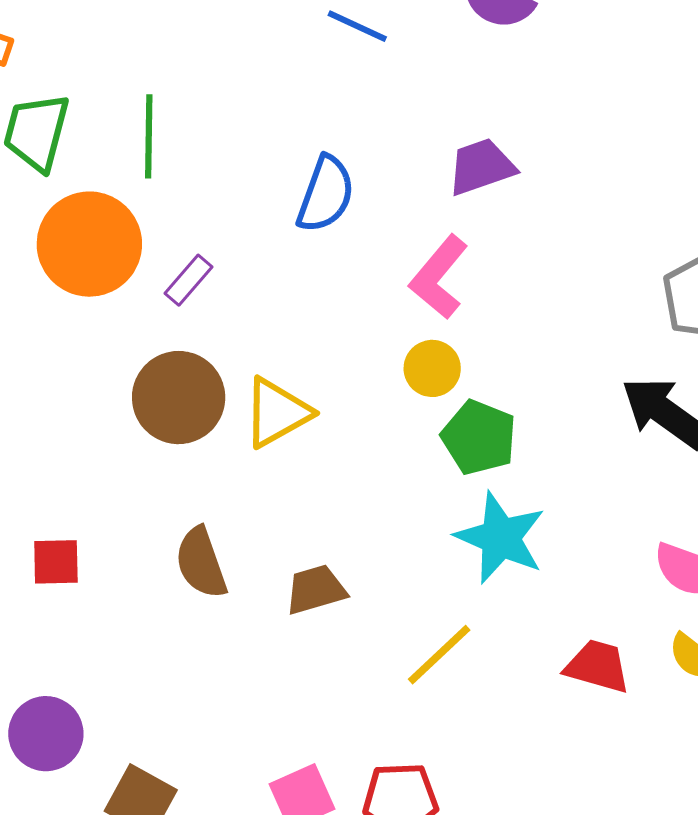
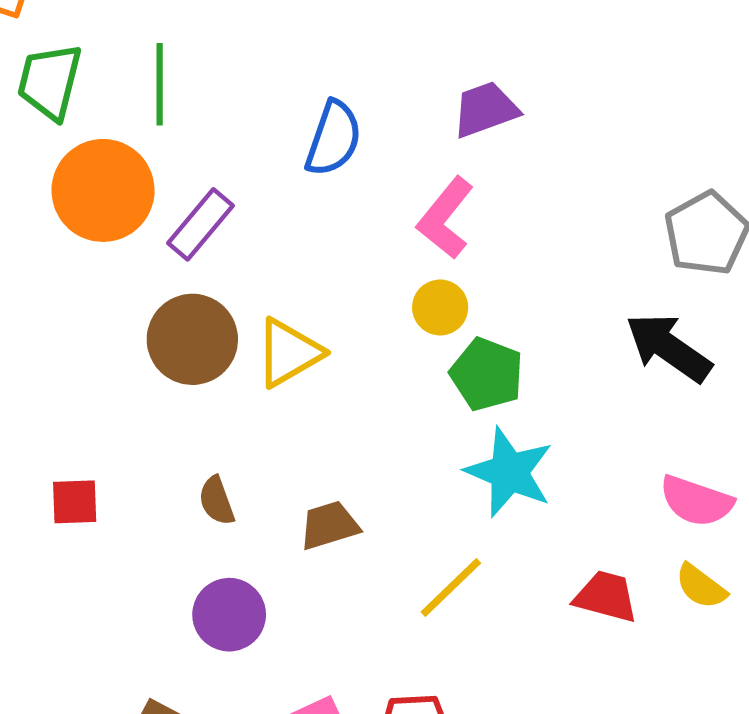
purple rectangle: (188, 280) -> (200, 224), size x1.4
brown semicircle: (201, 563) -> (217, 501), size x0.7
purple circle: (46, 734) -> (229, 615), moved

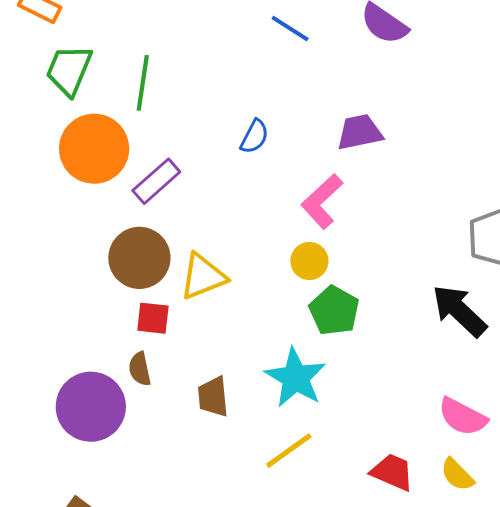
blue semicircle: (334, 138) -> (254, 137), size x0.7
cyan star: (509, 472) -> (296, 378), moved
red square: (75, 502) -> (153, 318), moved
brown trapezoid: (329, 525) -> (213, 397), turned -87
purple circle: (229, 615) -> (91, 407), moved, size x1.4

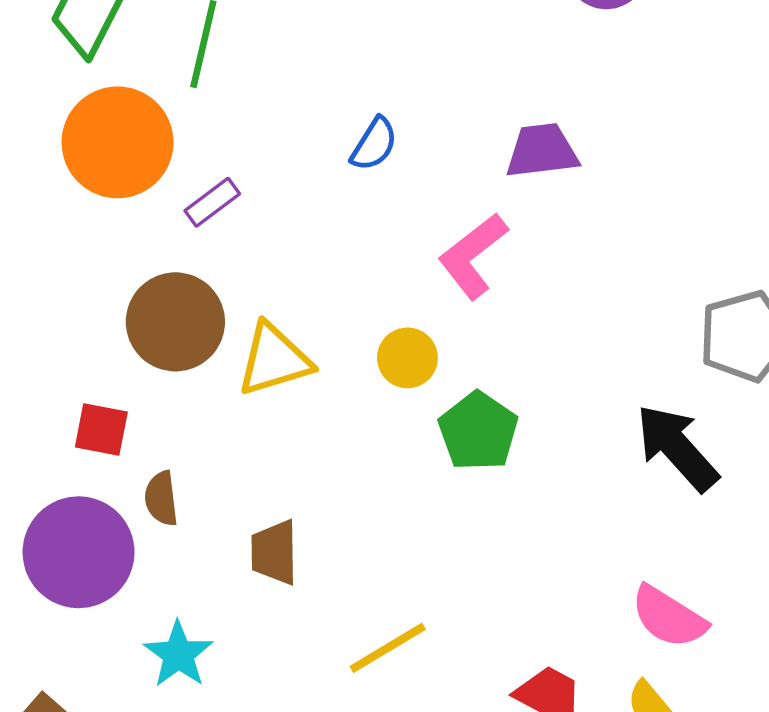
purple rectangle: (156, 181) -> (212, 202), size x0.7
yellow circle: (309, 261) -> (407, 358), moved
red square: (153, 318) -> (101, 429), moved
cyan star: (296, 378) -> (178, 654), moved, size x0.7

